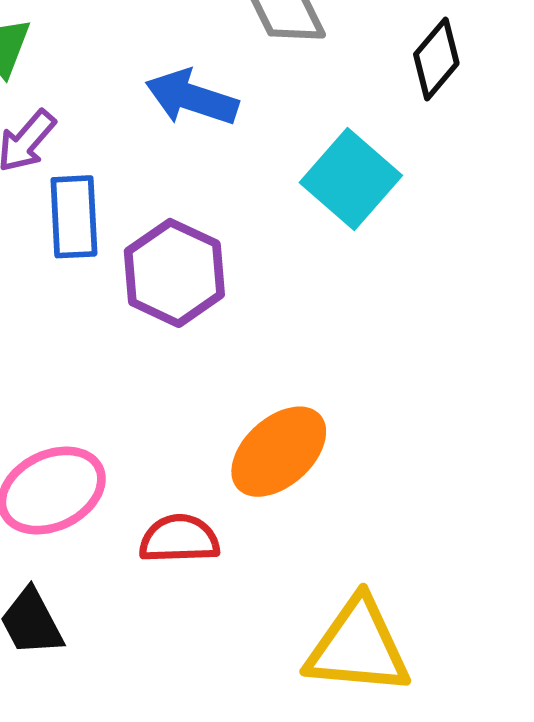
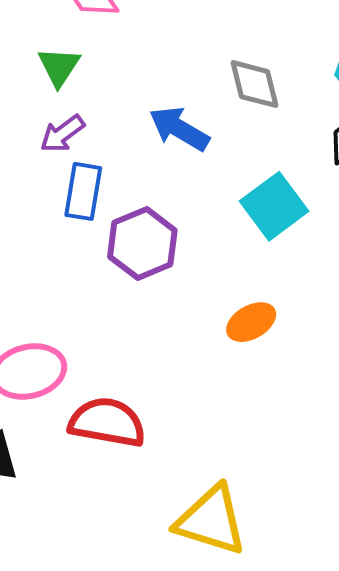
orange ellipse: (279, 452) -> (251, 322), moved, size x0.7
red semicircle: (179, 539) -> (107, 422), size x1.4

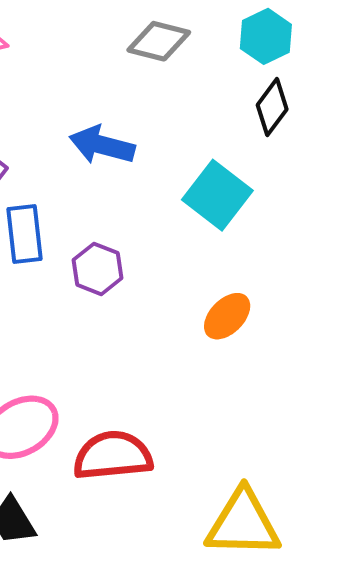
gray diamond: (255, 84) -> (159, 41), moved, turned -46
purple hexagon: (142, 244) -> (98, 269), size x0.7

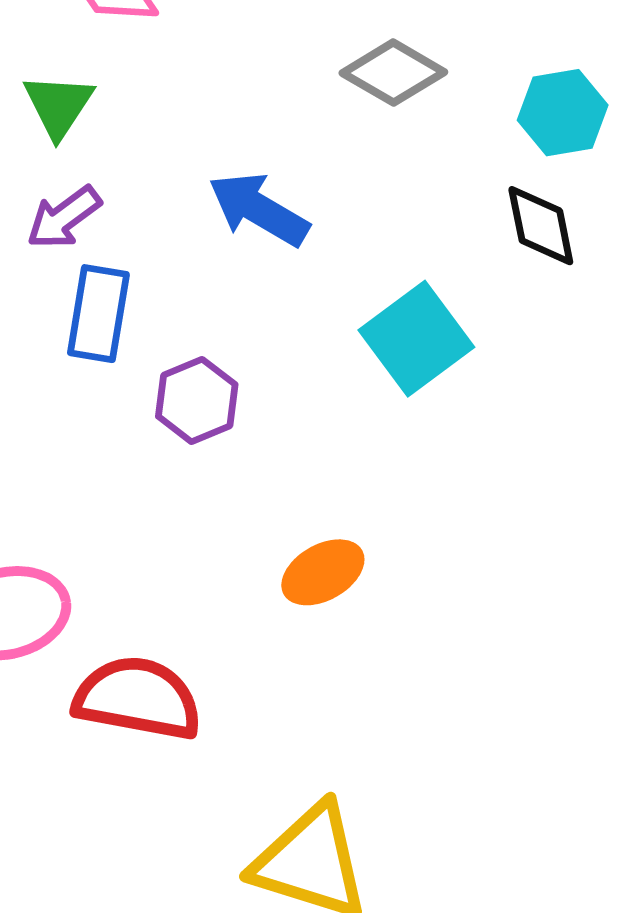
black diamond: (272, 107) -> (541, 226), turned -64
orange ellipse: (227, 316) -> (323, 572), moved

